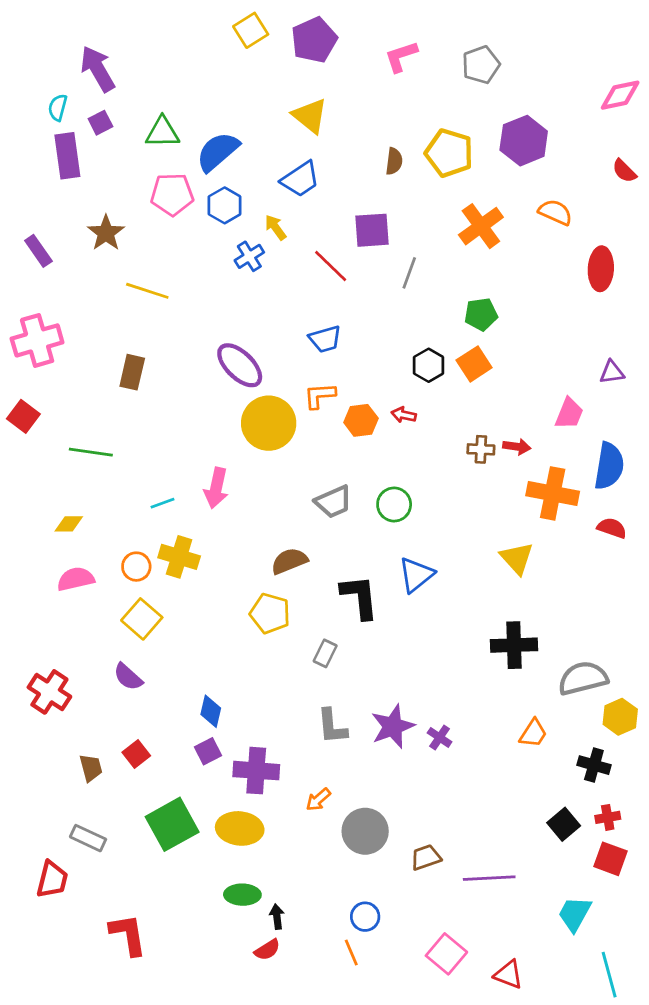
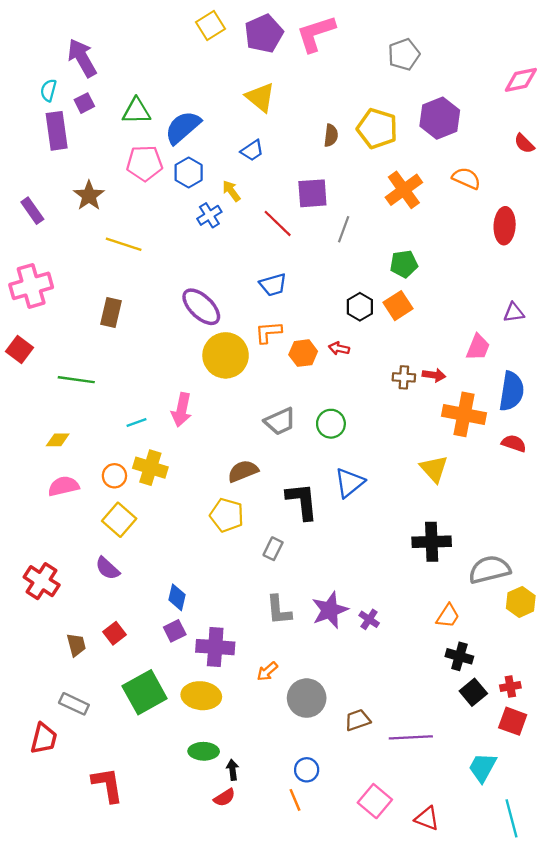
pink L-shape: (401, 56) -> (316, 34), moved, size x1.4
blue trapezoid: (300, 179) -> (252, 150), size x0.7
black cross: (594, 765) -> (459, 656), moved

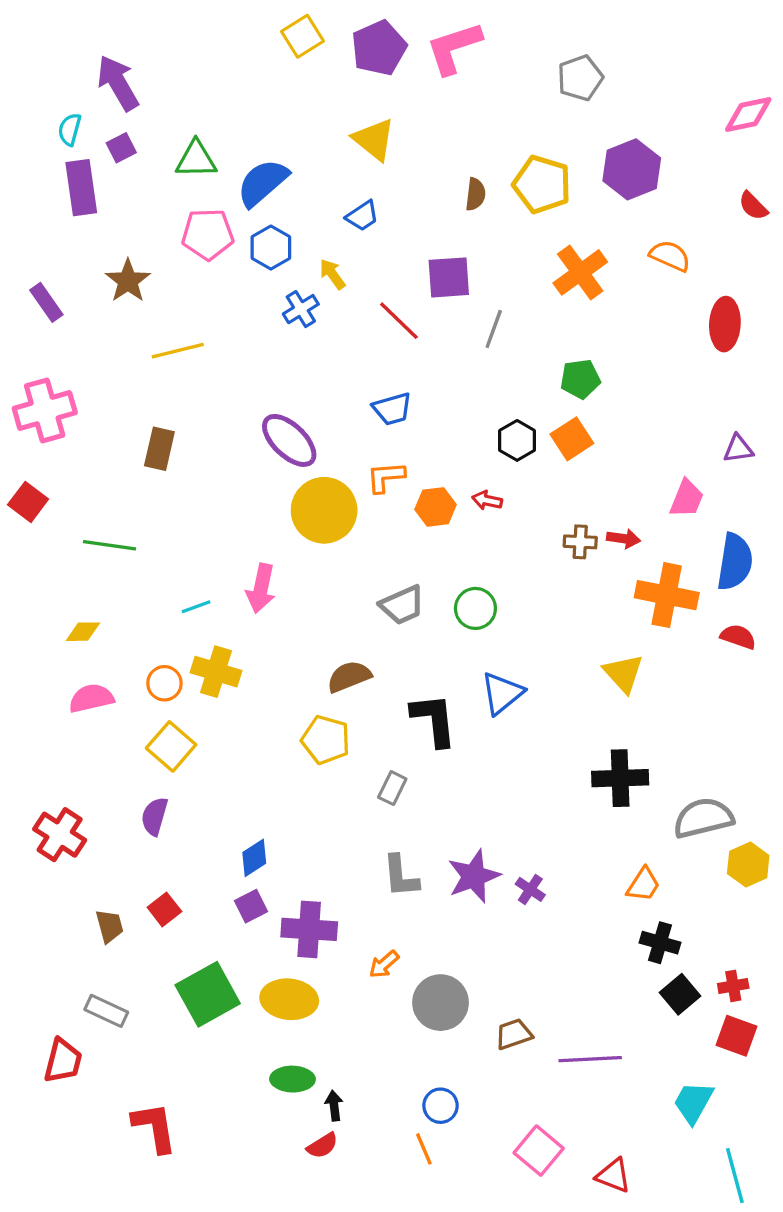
yellow line: (124, 244) -> (178, 351), turned -32
purple semicircle: (108, 568) -> (154, 816), turned 64
blue diamond: (177, 597) -> (254, 858), turned 44

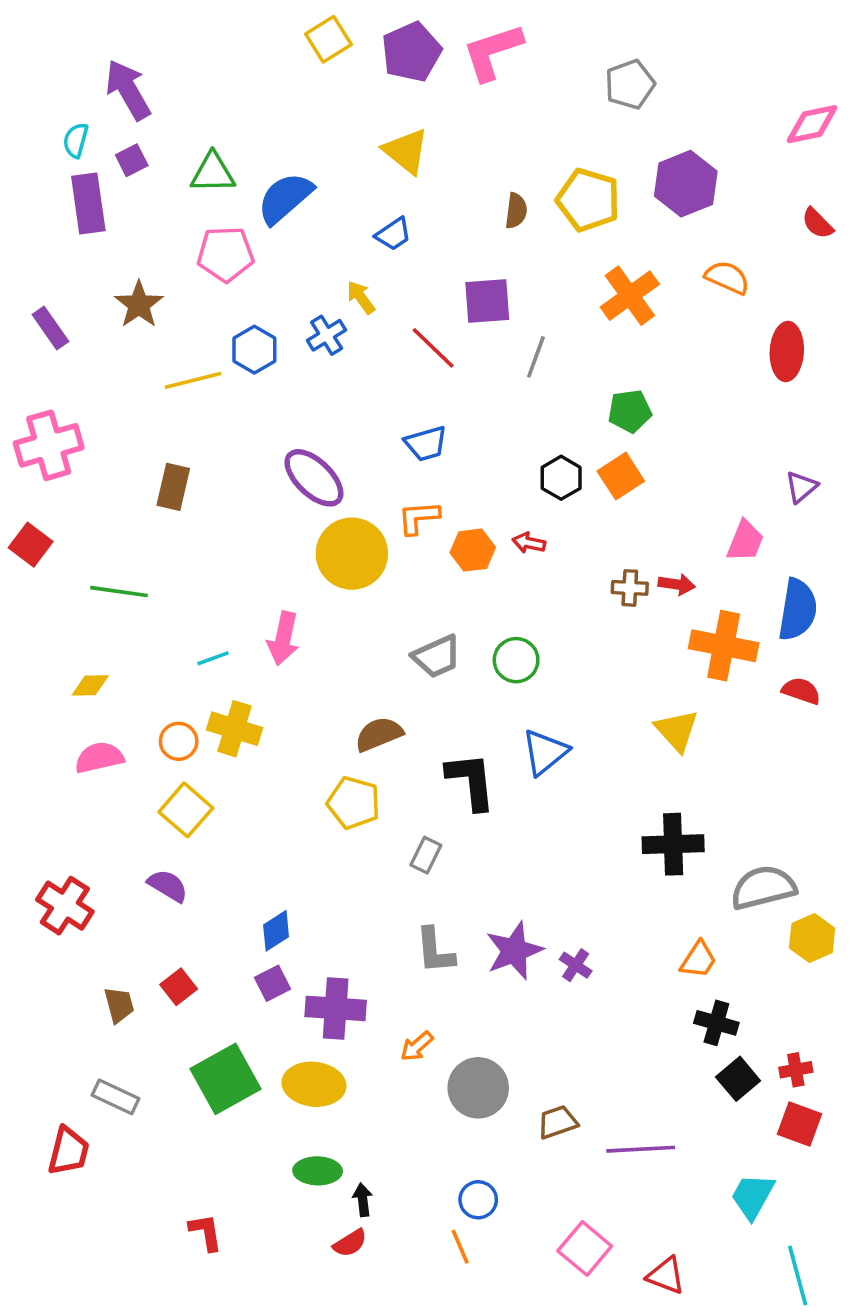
blue hexagon: (271, 248) -> (254, 350), moved
purple triangle: (738, 449) -> (801, 487), turned -32
purple semicircle: (154, 816) -> (168, 886), turned 105
red L-shape: (154, 1127) -> (206, 1232), moved, size x0.7

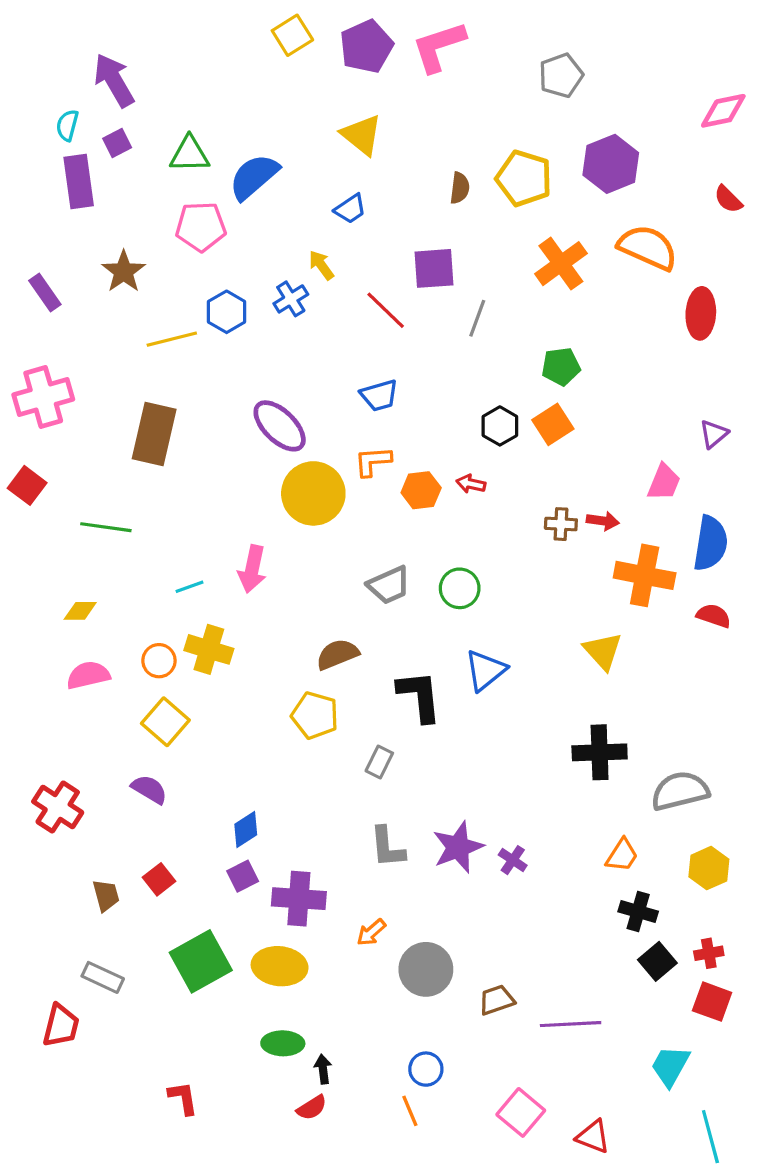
orange semicircle: (727, 277) -> (648, 247), size x1.5
brown rectangle: (173, 487) -> (154, 434), size x1.5
yellow hexagon: (812, 938) -> (709, 868), moved

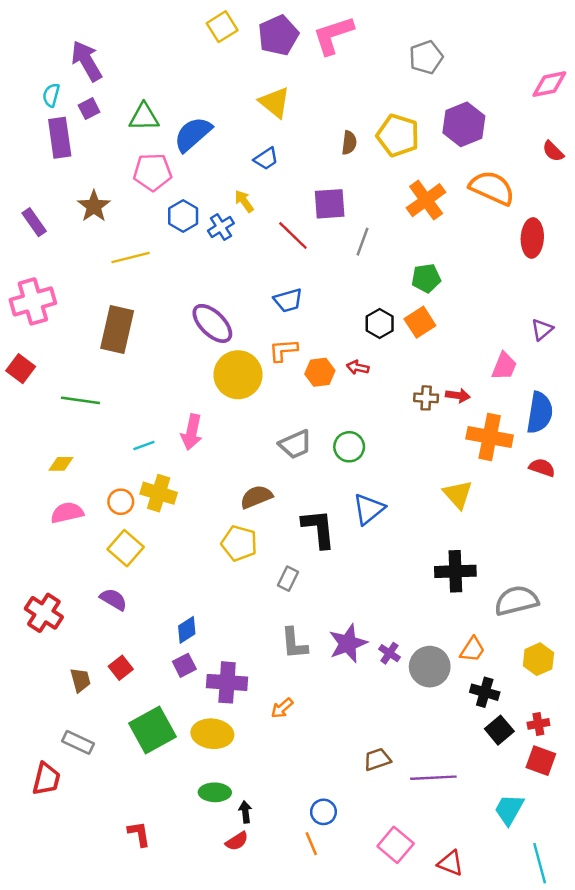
blue hexagon: (227, 312) -> (183, 216), moved
gray circle: (426, 969) -> (430, 667), moved

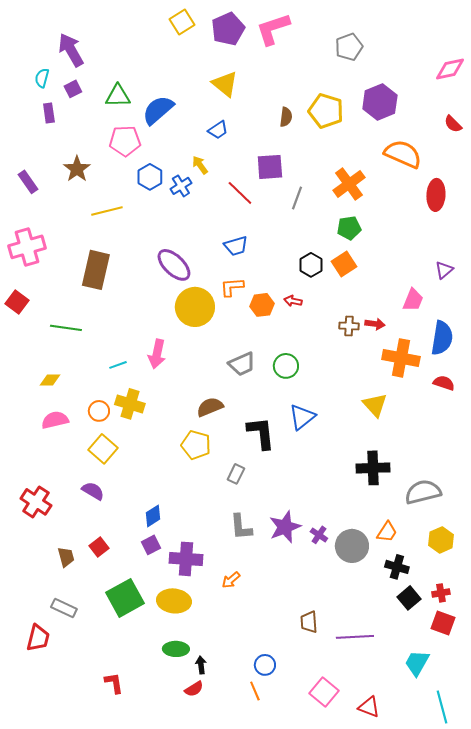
purple rectangle: (60, 138) -> (49, 113), size x0.6
orange cross: (426, 200) -> (349, 184), moved
brown trapezoid: (377, 759) -> (309, 622), turned -75

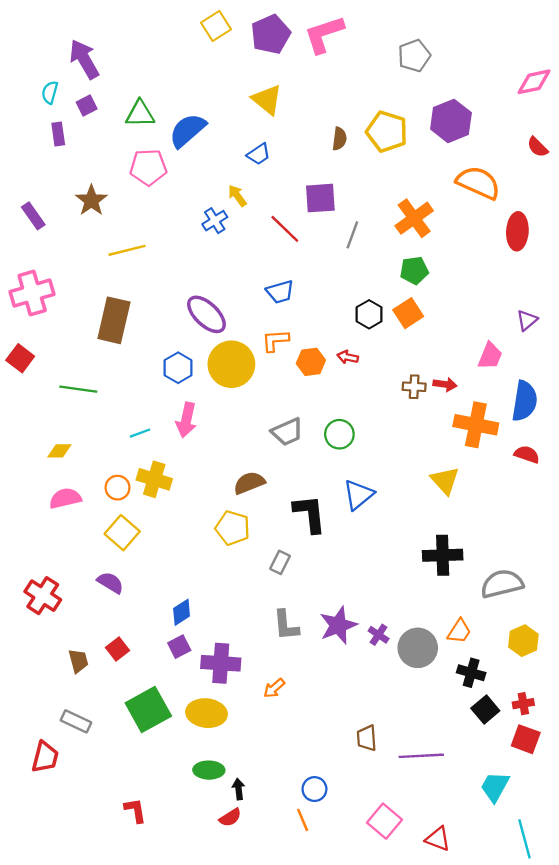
blue hexagon: (150, 177) -> (178, 368), moved

